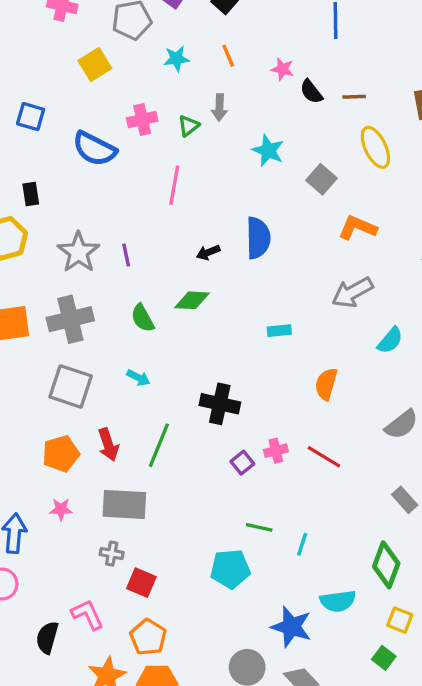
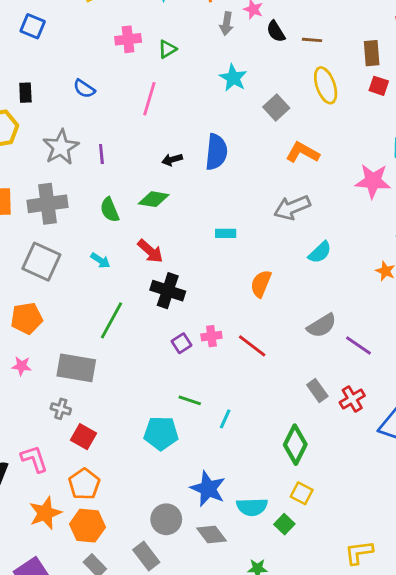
gray arrow: (219, 108) -> (227, 24), moved
blue semicircle: (94, 149) -> (84, 89), moved, size x0.6
red arrow: (108, 445) -> (150, 251), moved, turned -36
cyan semicircle: (338, 601) -> (252, 507), moved

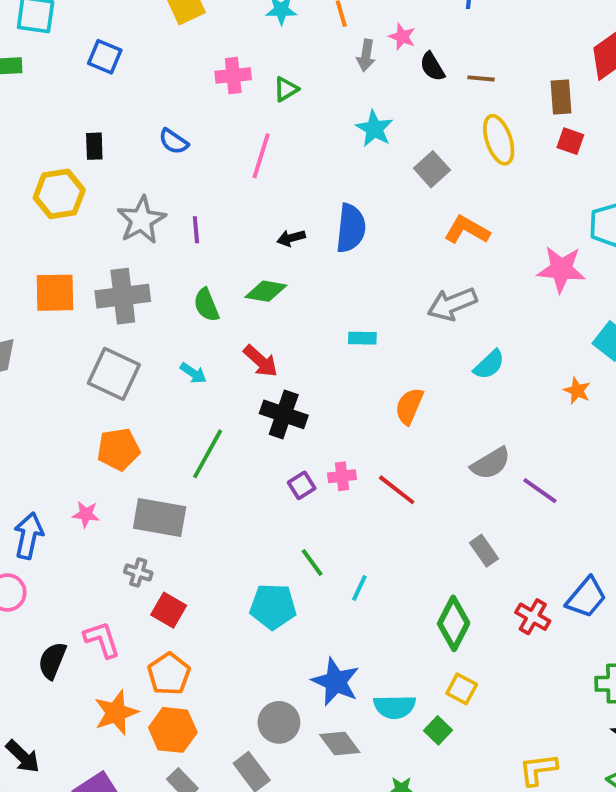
orange pentagon: (27, 318) -> (118, 449), moved
red cross: (352, 399) -> (533, 617), moved, turned -30
green line: (190, 400) -> (312, 562), turned 35

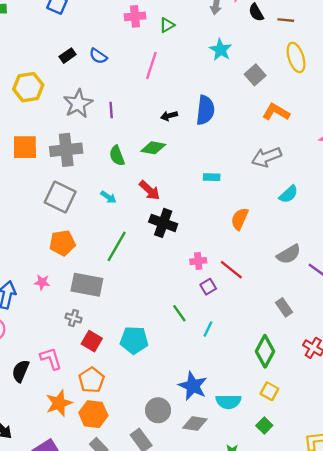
black rectangle: (94, 146) -> (68, 56), moved, turned 56
purple square: (302, 485) -> (208, 287), moved
cyan pentagon: (273, 606) -> (134, 340), moved
green square: (438, 730) -> (264, 426), moved
gray diamond: (340, 743) -> (195, 424), turned -45

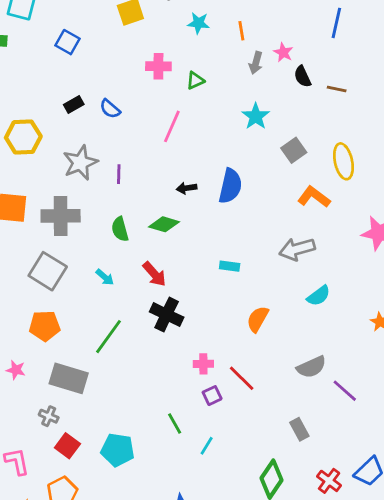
yellow ellipse: (296, 57) -> (343, 161), moved

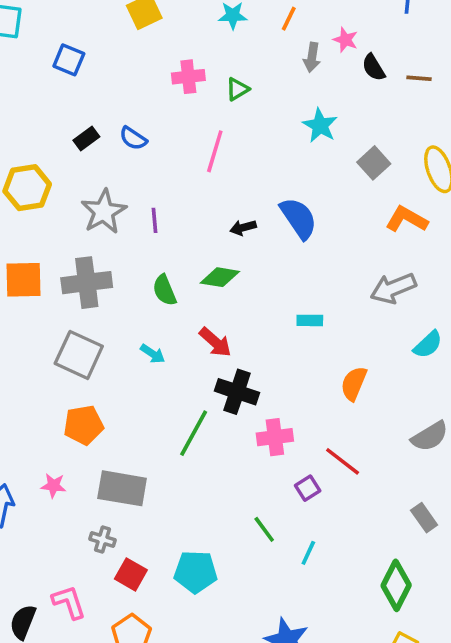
orange line: (241, 31) -> (289, 19), turned 42
blue semicircle: (230, 186) -> (299, 218), turned -40
green line: (109, 337) -> (194, 433), moved
pink cross: (203, 364) -> (275, 437), moved, size x1.4

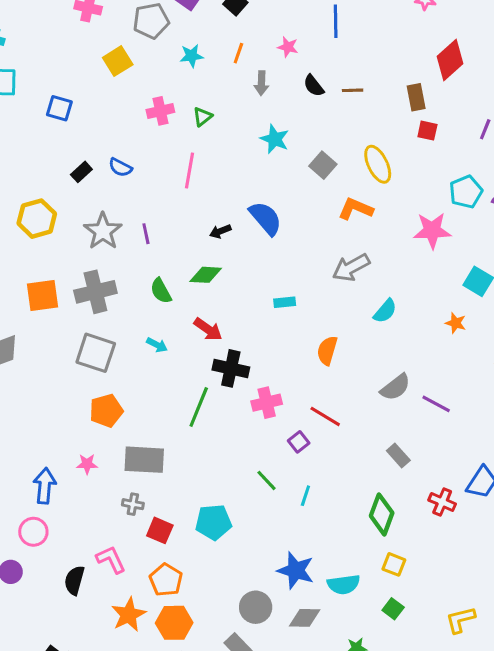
pink star: (345, 40) -> (288, 47), moved

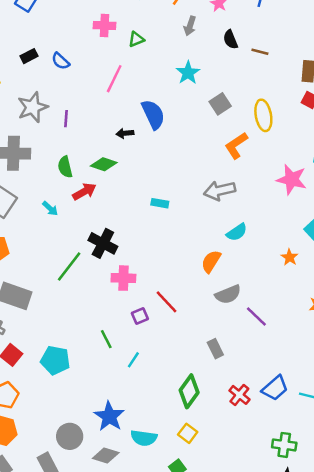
orange L-shape: (356, 209) -> (236, 146), turned -72
blue semicircle: (266, 218) -> (153, 114), moved
red arrow: (208, 329) -> (84, 192), moved, turned -80
orange semicircle: (327, 351) -> (211, 261), moved

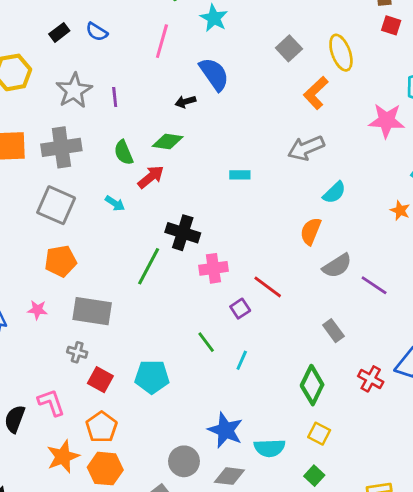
cyan star: (188, 73) -> (214, 18), moved

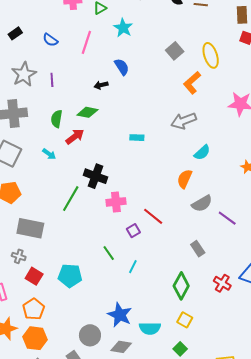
blue semicircle: (97, 32) -> (50, 40), moved
blue semicircle: (214, 74) -> (122, 67), size x0.7
green semicircle: (124, 153) -> (57, 119), turned 30

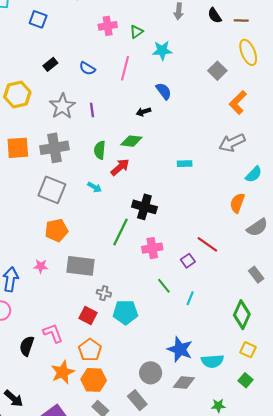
cyan star: (123, 28) -> (162, 50), turned -30
yellow ellipse: (211, 55) -> (248, 52), moved
pink cross: (116, 202) -> (152, 248), moved
gray cross: (19, 256) -> (104, 293), moved

